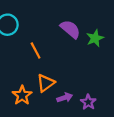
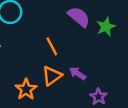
orange line: (36, 50) -> (52, 46), moved
purple arrow: (65, 98) -> (78, 73), moved, turned -128

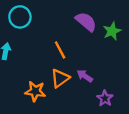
orange star: (26, 89) -> (35, 91), turned -30

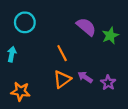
orange star: (35, 91) -> (20, 91), moved
purple star: (105, 98) -> (108, 83), moved

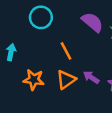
cyan circle: (25, 22) -> (41, 17), moved
orange star: (20, 91) -> (34, 80), moved

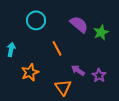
orange star: (34, 80) -> (30, 72), turned -30
orange triangle: (66, 80) -> (63, 87), moved, turned -30

